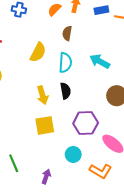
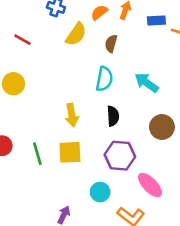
yellow semicircle: (38, 52) -> (76, 34), moved
black semicircle: (65, 91) -> (113, 116), moved
green line: (14, 163) -> (37, 154), moved

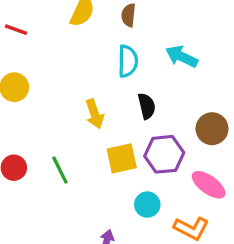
brown circle: (162, 127) -> (212, 129), moved
yellow square: (70, 152) -> (122, 158), moved

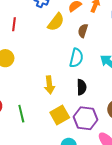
red line: (16, 30) -> (14, 24), turned 64
yellow square: (122, 158) -> (60, 115), turned -30

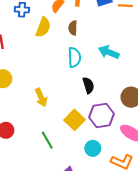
yellow arrow: (49, 85) -> (41, 97), moved
green line: (21, 114) -> (47, 140), moved

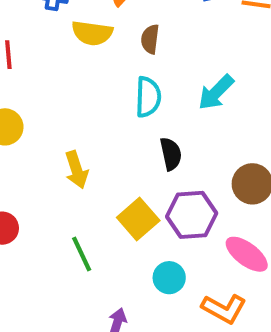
yellow semicircle: (43, 27) -> (92, 33), turned 72
cyan arrow: (109, 52) -> (216, 92), turned -72

